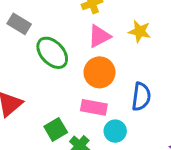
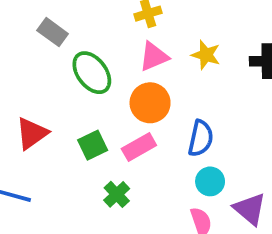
pink rectangle: (94, 107) -> (139, 147), turned -45
green square: (56, 129) -> (93, 145), moved
cyan circle: (115, 131) -> (210, 181), moved

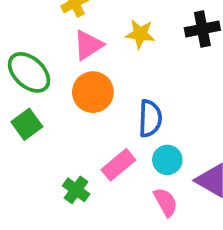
green square: (93, 145) -> (27, 124), moved
pink rectangle: (139, 147) -> (118, 165), moved

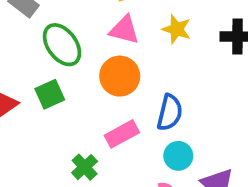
pink triangle: (88, 45) -> (124, 30), turned 36
pink rectangle: (118, 165) -> (122, 134), moved

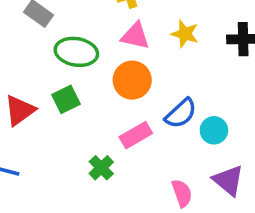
green ellipse: (62, 45) -> (76, 52), turned -42
blue semicircle: (170, 113) -> (181, 113), turned 36
cyan circle: (178, 156) -> (214, 130), moved

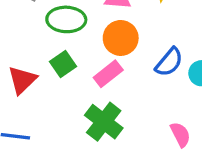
pink rectangle: (136, 135) -> (108, 74), moved
green cross: (101, 168) -> (104, 122), size x1.6

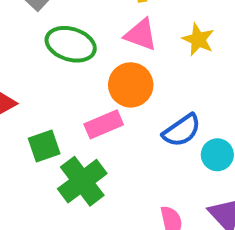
green square: (63, 64) -> (44, 146), moved

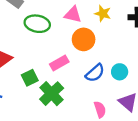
orange circle: (131, 85) -> (84, 39), moved
blue semicircle: (182, 130) -> (95, 73), moved

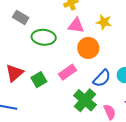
green square: (30, 78) -> (39, 80), moved
green cross: (52, 94) -> (85, 100), moved

